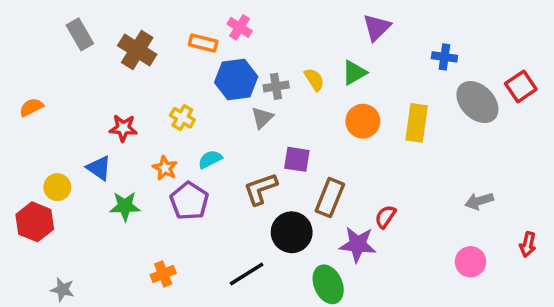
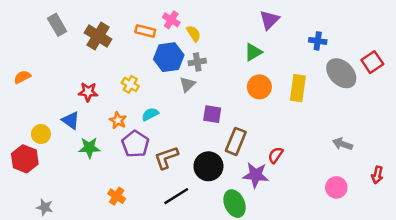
yellow semicircle: (314, 79) -> (194, 34), moved
brown L-shape: (260, 189) -> (166, 158), moved
gray arrow: (479, 201) -> (343, 144), turned 36
orange cross: (163, 274) -> (117, 196), turned -35

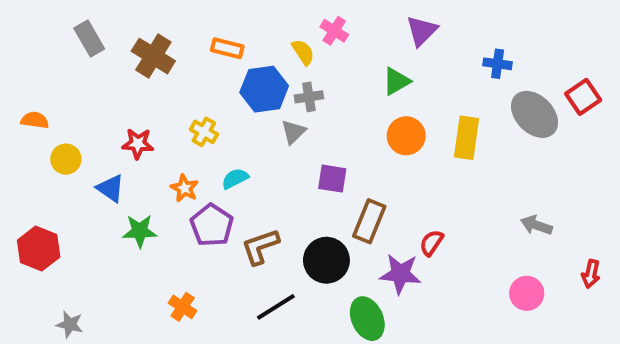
pink cross: (171, 20) -> (334, 31), moved
orange semicircle: (22, 77) -> (35, 120), turned 35
yellow circle: (41, 134) -> (66, 159), moved

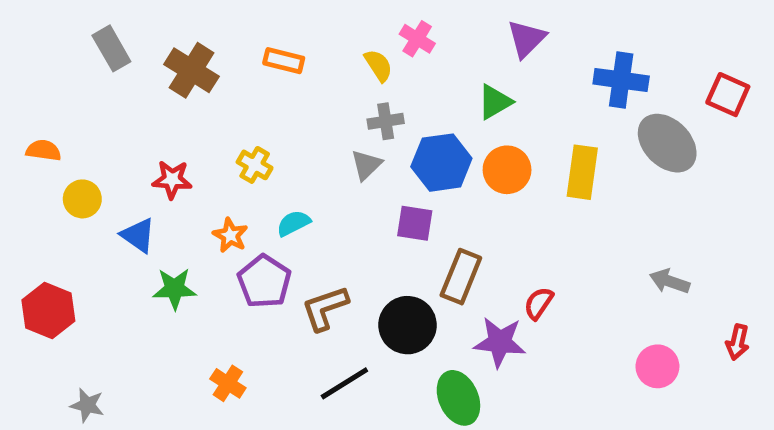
blue cross: (498, 64) -> (621, 80), size x1.5
blue hexagon: (264, 89) -> (441, 163), moved
red square: (583, 97) -> (728, 95), moved, turned -32

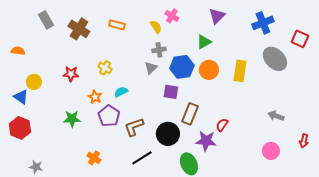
blue cross: (621, 80) -> (263, 23), moved, turned -30
orange semicircle: (43, 150) -> (18, 51), moved
blue triangle: (138, 235) -> (21, 97), moved

